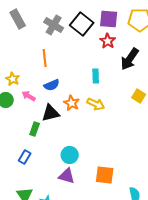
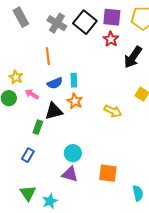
cyan rectangle: (96, 76) -> (74, 80), moved
yellow arrow: (96, 104) -> (113, 111), moved

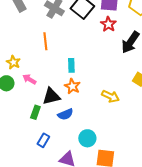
blue semicircle: (55, 83) -> (65, 114), moved
cyan circle: (73, 153) -> (87, 138), moved
blue rectangle: (28, 155) -> (43, 140), moved

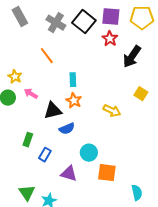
orange line: (45, 41) -> (47, 56), turned -30
green rectangle: (35, 112) -> (28, 140), moved

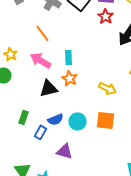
pink arrow: (31, 94) -> (41, 60), moved, size x1.5
blue semicircle: (67, 129) -> (56, 119), moved
cyan circle: (89, 153) -> (78, 121), moved
orange square: (107, 173) -> (106, 120), moved

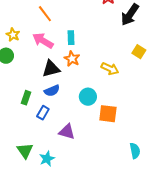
blue semicircle: (56, 119) -> (52, 91), moved
orange square: (106, 120) -> (108, 114), moved
cyan circle: (78, 121) -> (88, 97), moved

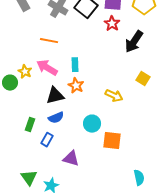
orange line: (45, 14) -> (49, 41), turned -42
yellow star: (13, 35) -> (25, 72), moved

